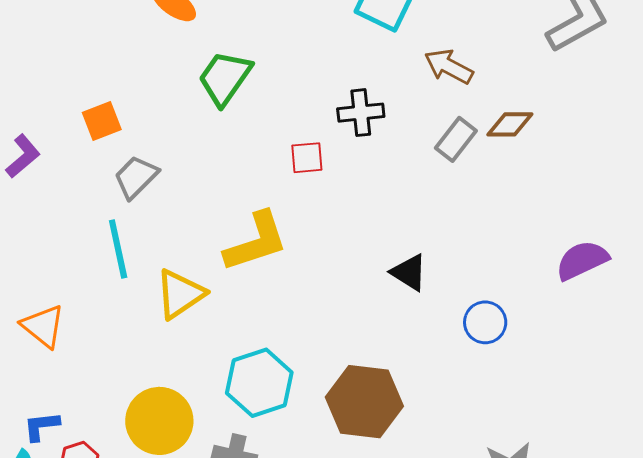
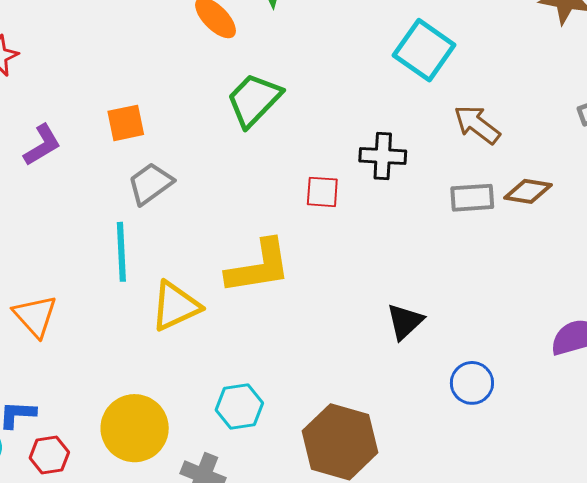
gray rectangle: (456, 139) -> (472, 198), turned 39
black triangle: (409, 273) -> (405, 322), turned 36
cyan hexagon: (259, 383) -> (239, 406), size x0.7

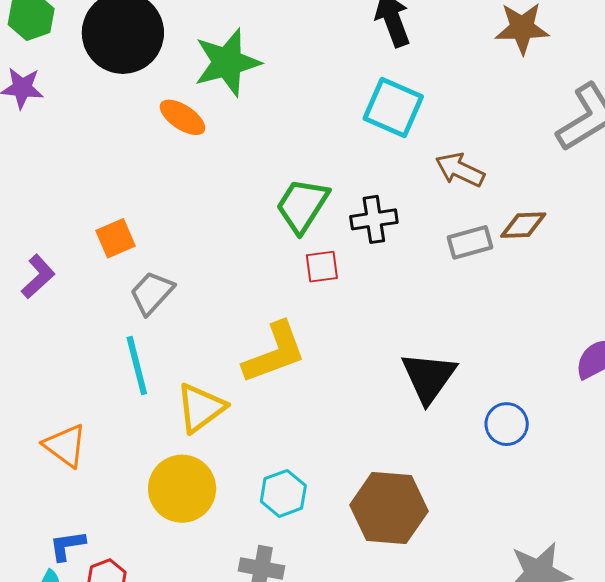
green trapezoid: (254, 100) -> (302, 205), moved
black triangle: (405, 322) -> (429, 377), size x1.5
yellow circle: (135, 428) -> (182, 489), moved

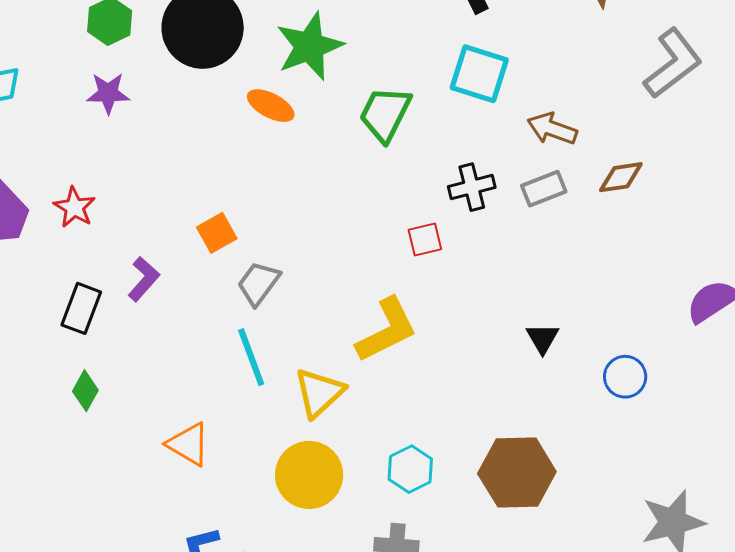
green trapezoid: (302, 205) -> (385, 114), moved
gray rectangle: (470, 242) -> (544, 189), moved
black triangle: (429, 377) -> (543, 338), size x0.6

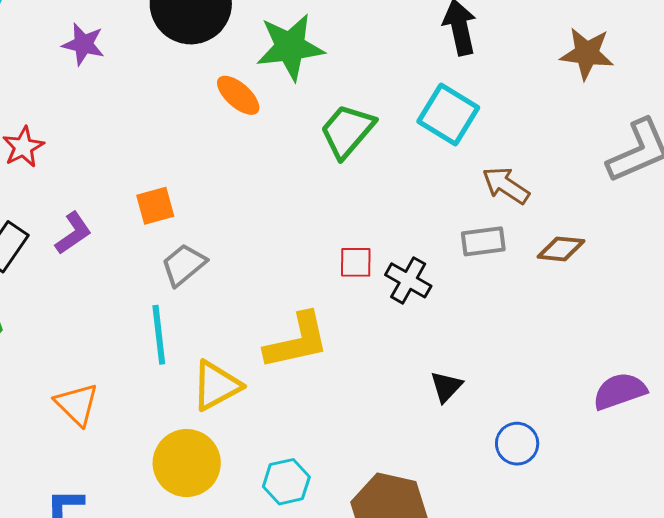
black cross: (472, 187) -> (408, 280), moved, turned 30

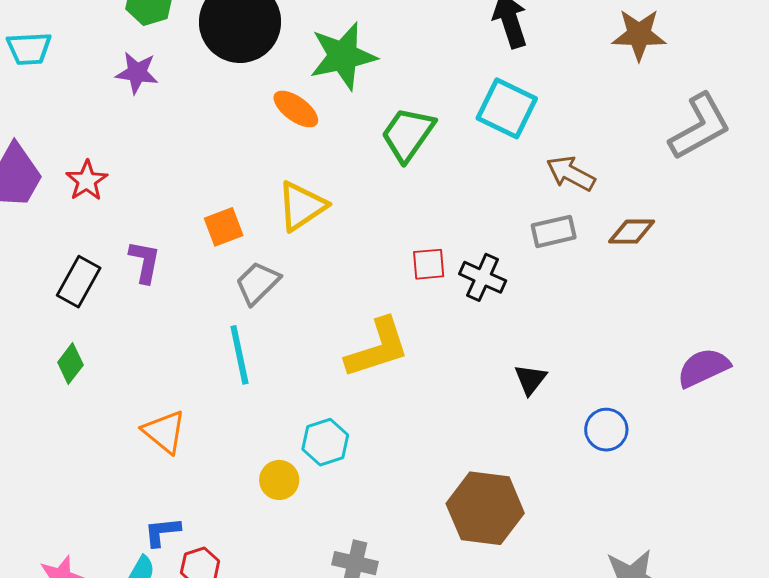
purple L-shape: (73, 233) -> (145, 262), turned -39
yellow triangle: (216, 386) -> (302, 206), moved
yellow circle: (187, 463) -> (279, 480), size x0.6
cyan hexagon: (286, 482) -> (325, 442), moved

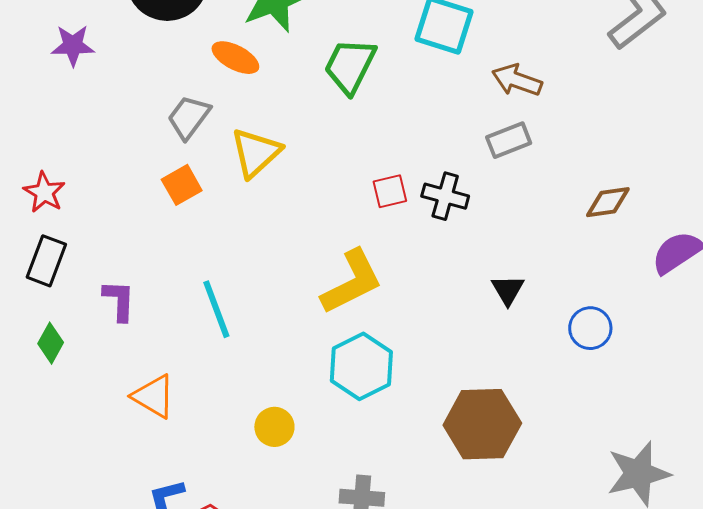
red star: (87, 181) -> (44, 192), moved
brown diamond: (632, 232) -> (608, 202), moved
purple L-shape: (145, 262) -> (119, 300), moved
gray trapezoid: (258, 283) -> (189, 117), moved
cyan hexagon: (325, 442) -> (361, 366), moved, size x1.4

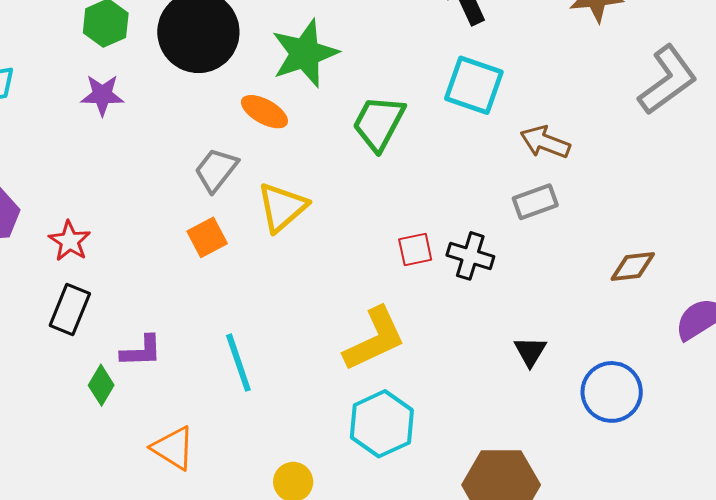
purple L-shape: (119, 300) -> (141, 351), turned 84
blue circle: (590, 328) -> (612, 392), size x1.4
green diamond: (51, 343) -> (101, 385), moved

